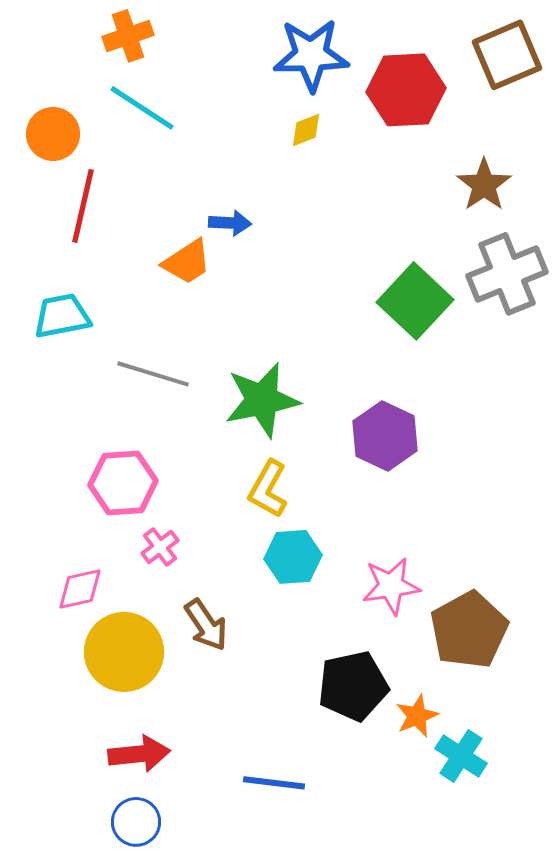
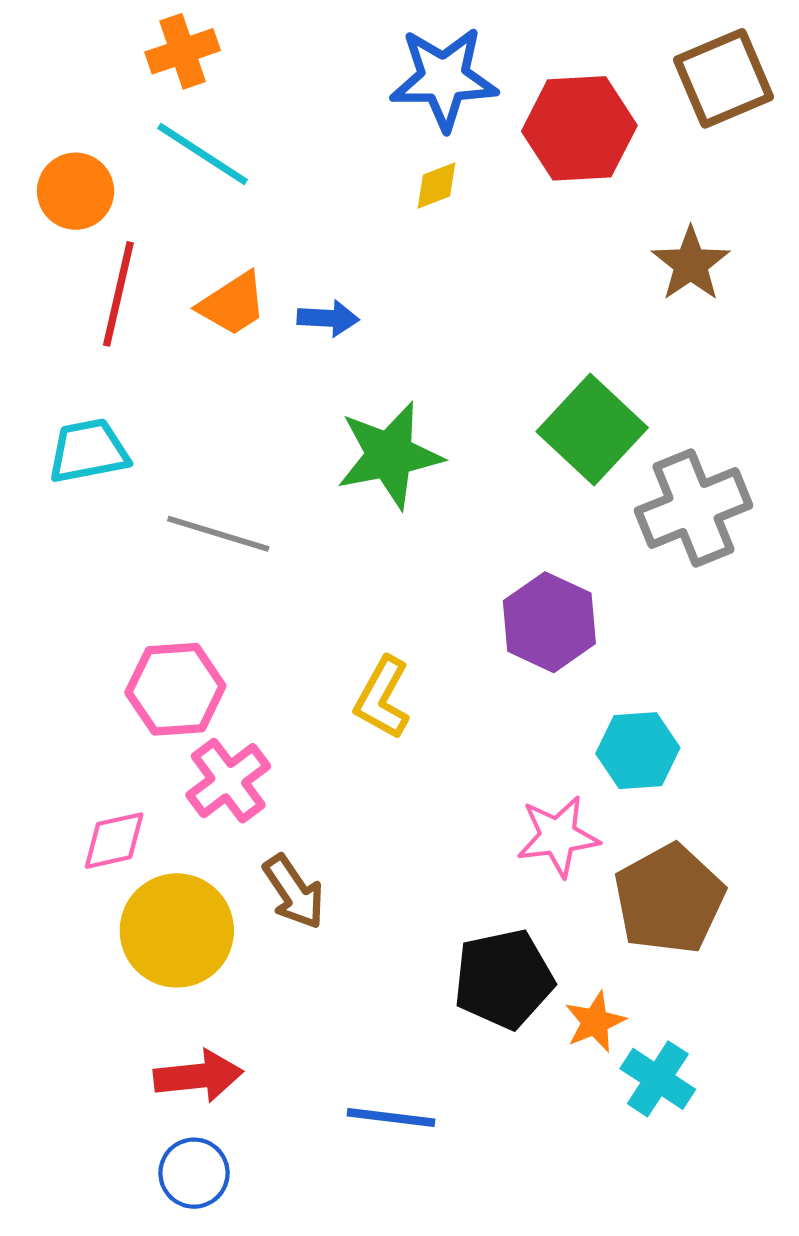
orange trapezoid: (187, 262) -> (233, 304), moved
gray cross: (507, 274) -> (694, 508), moved
green star: (262, 400) -> (390, 455), moved
pink cross: (160, 547) -> (228, 781), size x1.5
cyan hexagon: (293, 557) -> (638, 751), moved

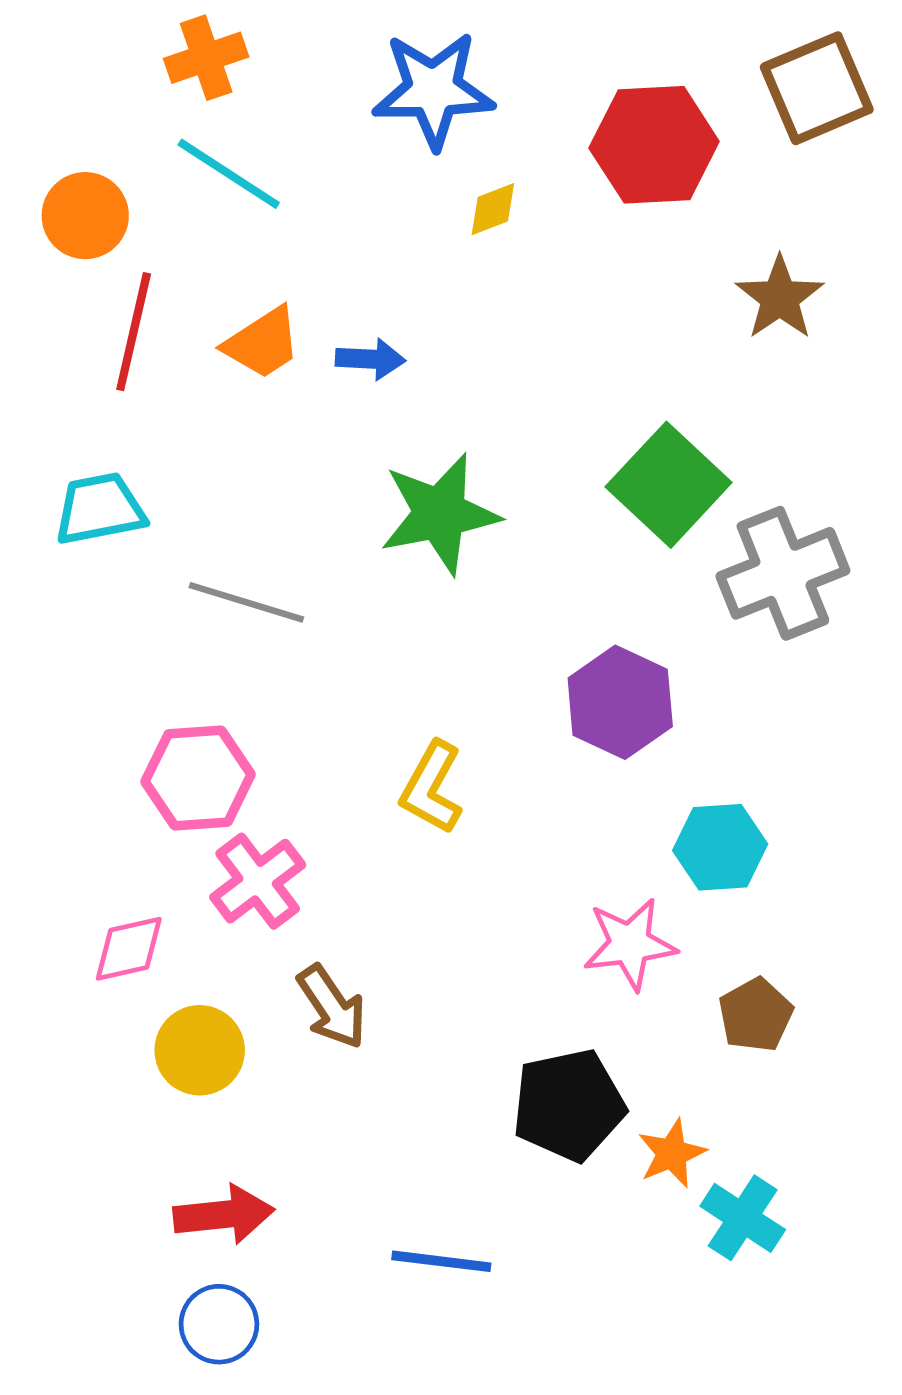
blue star: (444, 78) -> (433, 90), moved
brown pentagon: (669, 899) -> (756, 1015), size x0.6
yellow circle: (177, 930) -> (200, 1050), size x0.7

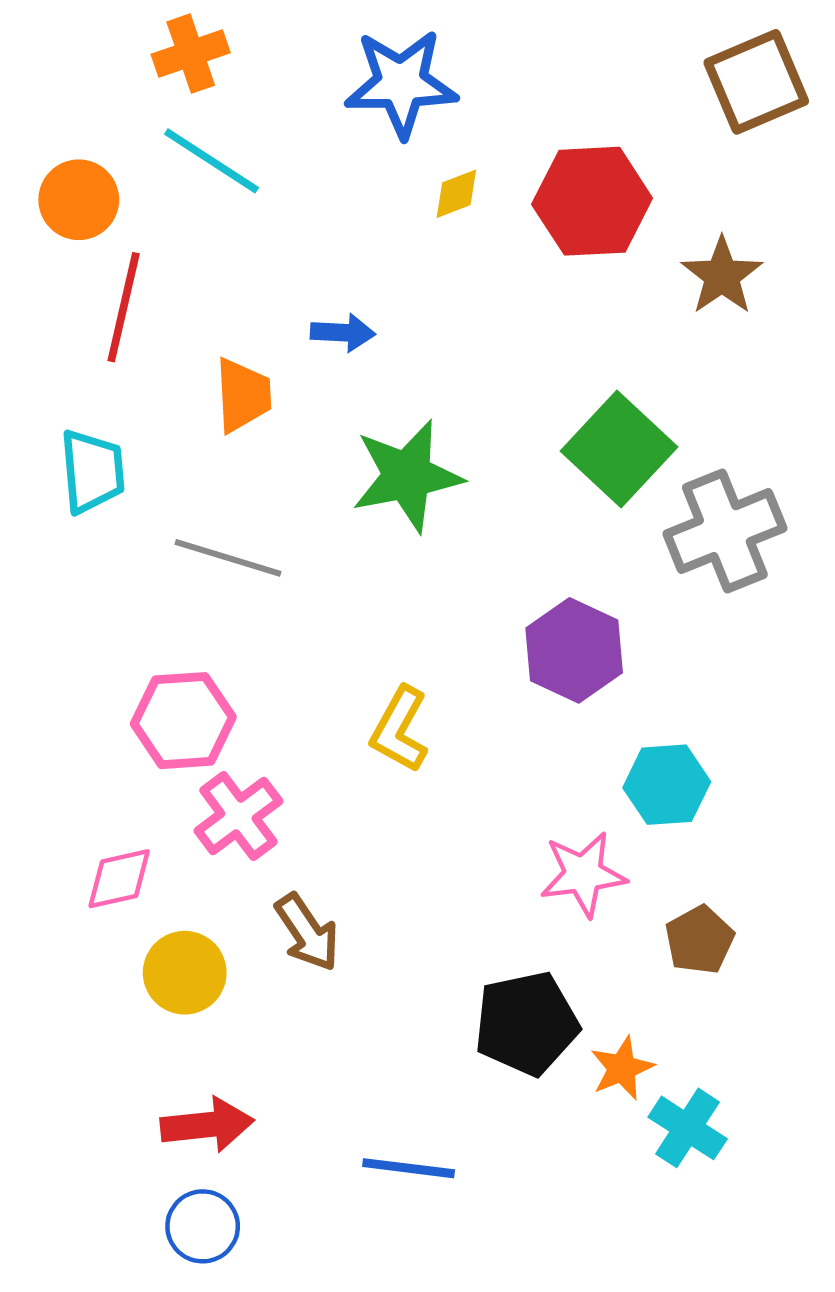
red hexagon: (654, 145) -> (592, 201), moved
orange trapezoid: (262, 343) -> (243, 395), moved, turned -60
cyan trapezoid: (100, 509) -> (92, 471), turned 96

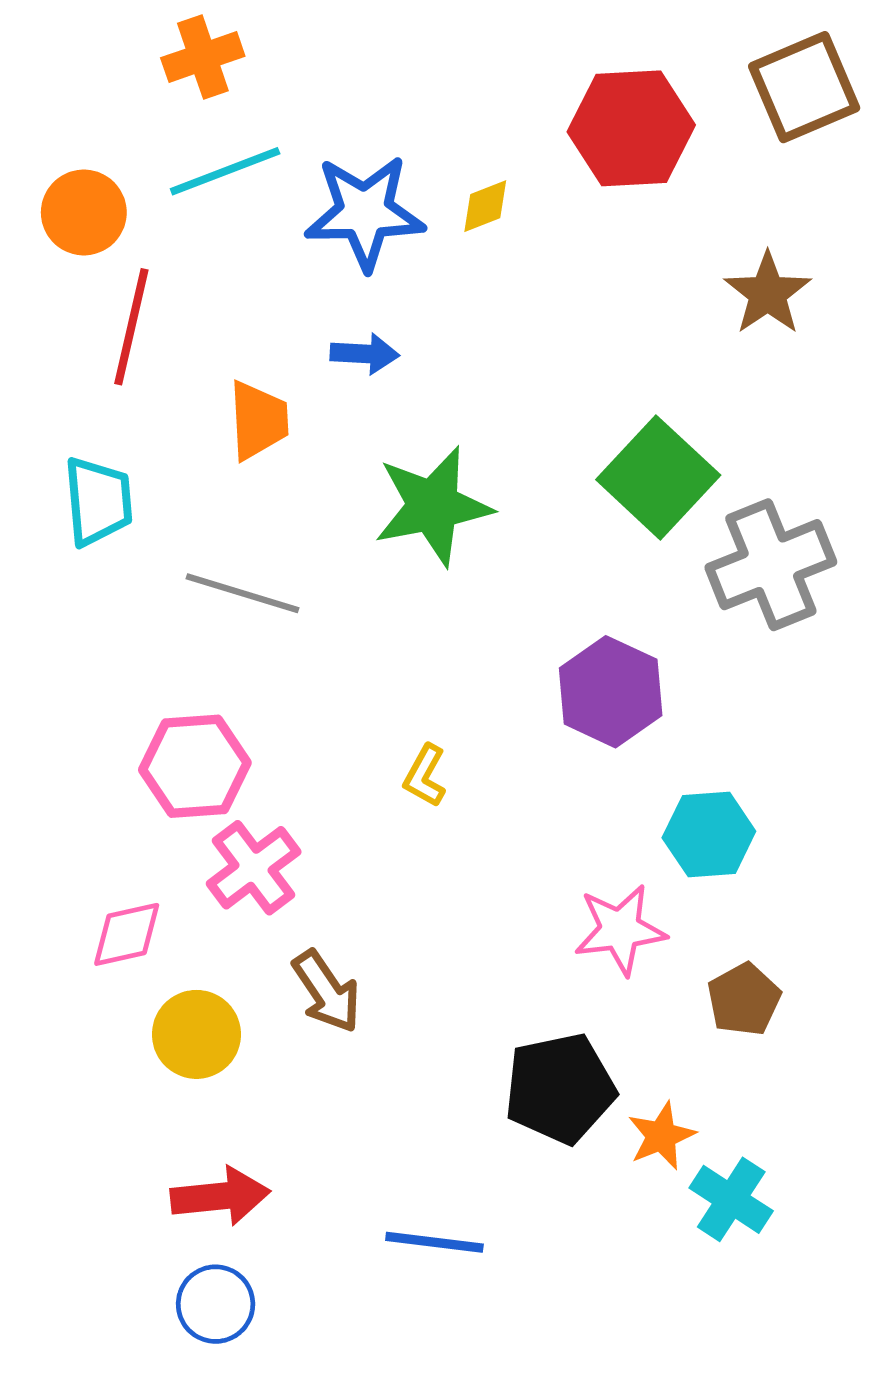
blue star: (401, 83) -> (365, 212), moved
cyan line: (212, 161) -> (225, 171), turned -54
red hexagon: (592, 201) -> (631, 128), moved
yellow L-shape: (400, 729) -> (425, 776), size x0.7

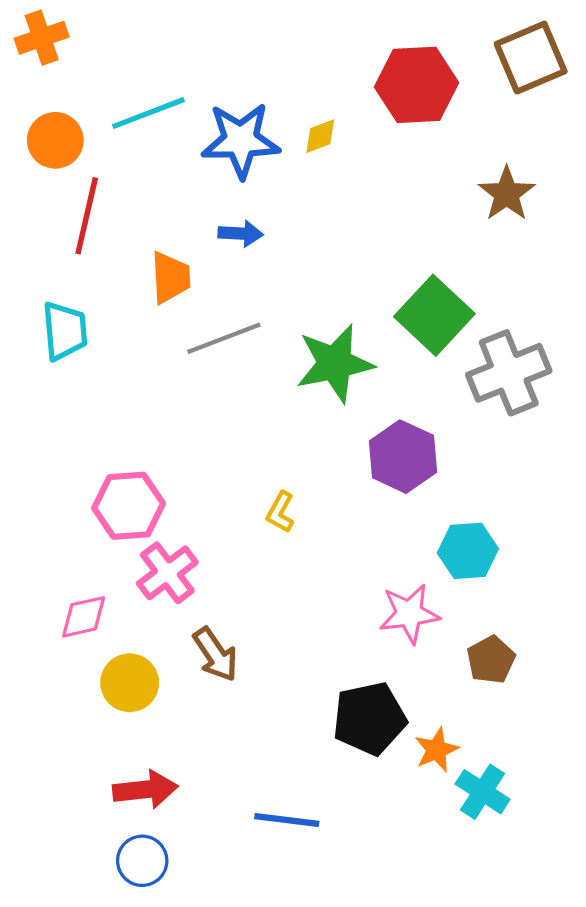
orange cross: (203, 57) -> (42, 38), moved
green star: (433, 506) -> (335, 363), moved
gray line: (242, 593) -> (224, 338), moved, turned -38

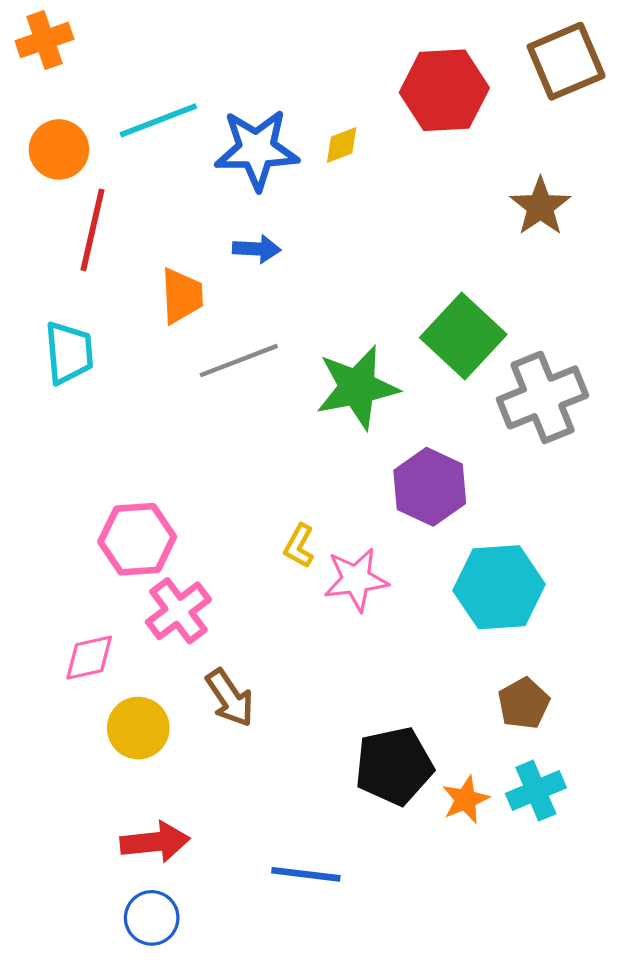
cyan hexagon: (468, 551) -> (499, 587), size x1.4
pink star: (409, 614) -> (356, 579), moved
cyan cross: (483, 792) -> (536, 791), moved, turned 34

